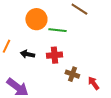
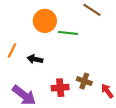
red cross: (54, 55) -> (60, 88), moved

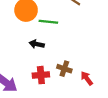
black arrow: (35, 59) -> (37, 44), moved

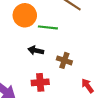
brown cross: (64, 69) -> (64, 60), moved

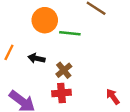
black arrow: (36, 50) -> (36, 58), moved
brown cross: (64, 60) -> (64, 70), moved, turned 32

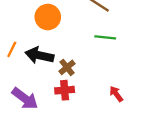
green line: (70, 33) -> (105, 37), moved
black arrow: (36, 58) -> (39, 55), size x1.6

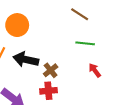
orange circle: (48, 17) -> (17, 25), moved
red arrow: (116, 94) -> (95, 70), moved

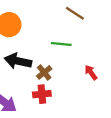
green line: (85, 43) -> (61, 44), moved

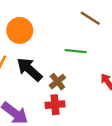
black arrow: (18, 61) -> (29, 69), turned 30

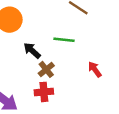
black arrow: (29, 69) -> (32, 50), moved, size x0.7

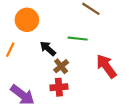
red arrow: (95, 69) -> (106, 66), size x1.6

